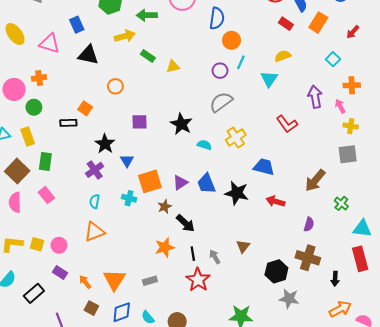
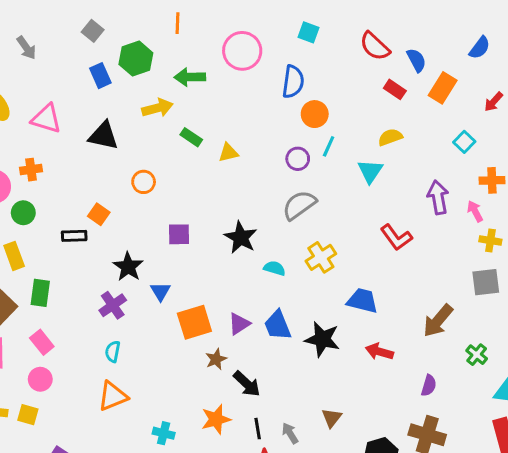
blue rectangle: (77, 25) -> (100, 76), moved
cyan cross: (129, 198) -> (164, 433), moved
pink circle: (59, 245) -> (40, 379), moved

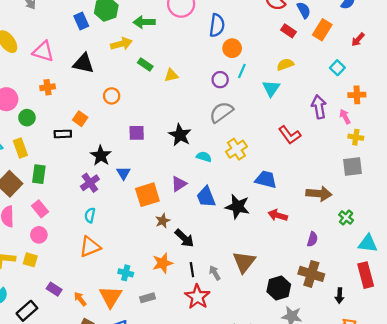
orange cross: (31, 170) -> (48, 87), moved
brown arrow: (438, 321) -> (319, 194), turned -125
purple triangle: (239, 324) -> (179, 184), moved
brown triangle: (332, 418) -> (244, 262), size x1.6

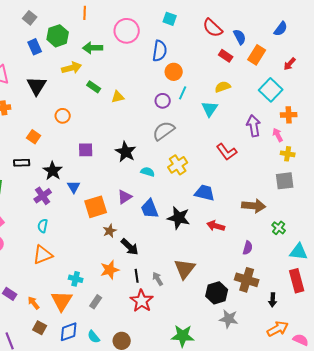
black triangle: (83, 63) -> (37, 86), turned 50
cyan square: (337, 68) -> (271, 90), size x1.6
black rectangle: (63, 134) -> (22, 163), moved
gray rectangle: (147, 298) -> (96, 302), turned -40

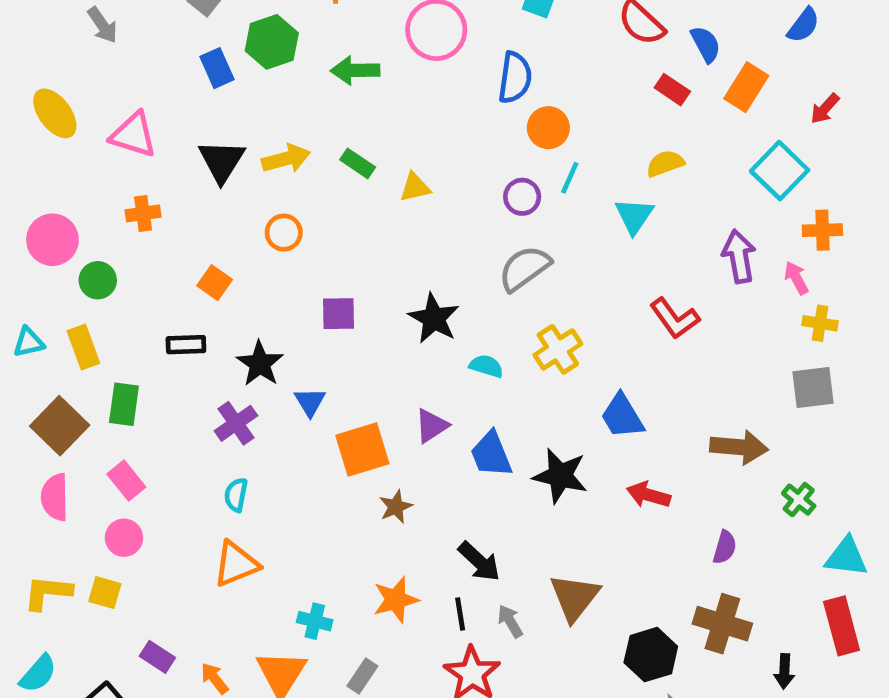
yellow arrow: (72, 68) -> (286, 159), moved
blue trapezoid: (205, 193) -> (622, 416), turned -135
black arrow: (130, 247) -> (479, 562), moved

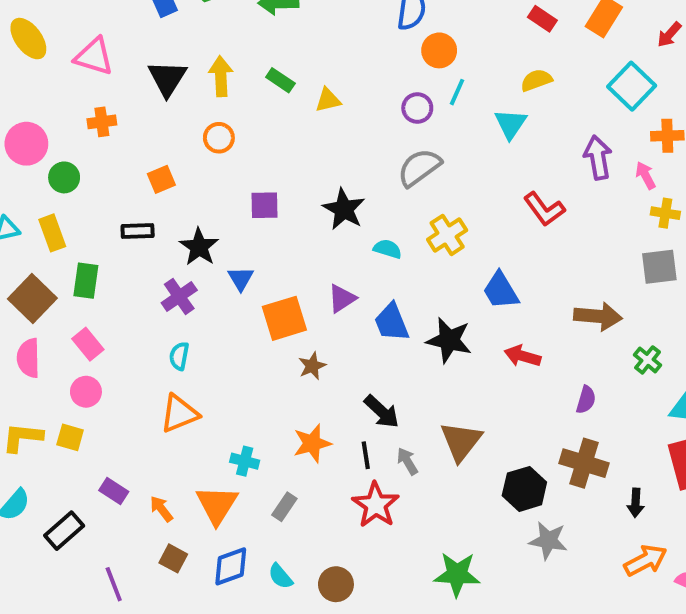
yellow arrow: (286, 159) -> (221, 76), turned -78
orange square: (215, 283) -> (161, 179), turned 32

